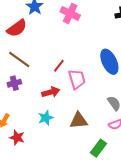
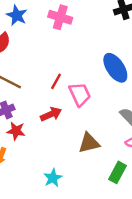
cyan star: (46, 118) -> (53, 178), moved
red star: (17, 138) -> (16, 131), moved

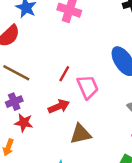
brown triangle: (89, 143) -> (81, 134), moved

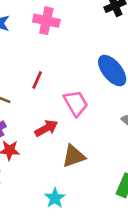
red line: (64, 74) -> (37, 80), moved

